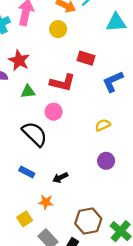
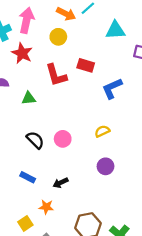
red star: (19, 60) -> (22, 53), moved
red L-shape: (63, 83) -> (56, 75), moved, turned 60
pink circle: (54, 112) -> (63, 139), moved
black semicircle: (35, 134) -> (35, 140), size x0.7

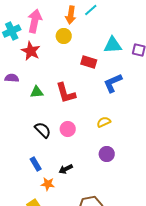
orange arrow: (66, 14) -> (71, 15), turned 72
cyan triangle: (115, 30) -> (113, 45), moved
red L-shape: (56, 75) -> (66, 93), moved
blue rectangle: (28, 177) -> (36, 164), turned 32
orange star: (46, 207) -> (48, 184), moved

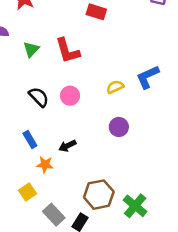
blue L-shape: (113, 83) -> (148, 77), moved
green triangle: (37, 92) -> (31, 49), turned -40

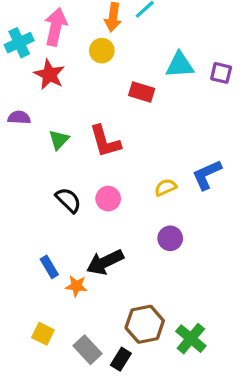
blue rectangle: (30, 139) -> (49, 267), moved
black arrow: (67, 146) -> (105, 262), size x1.6
yellow square: (27, 192) -> (43, 334), moved, turned -30

